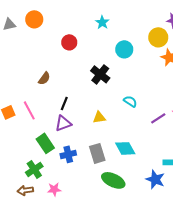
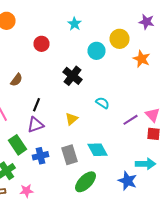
yellow circle: (158, 37) -> (120, 39), moved
yellow triangle: (99, 117) -> (72, 119), turned -32
green ellipse: (113, 180) -> (86, 182), turned -70

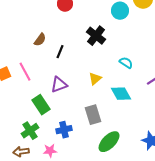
black line: (36, 105) -> (60, 52), moved
cyan diamond: (98, 150) -> (121, 94), moved
blue cross: (40, 156) -> (64, 130), moved

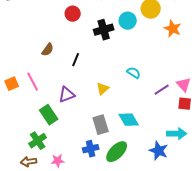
black cross: (96, 36) -> (104, 30), moved, turned 36
black line: (60, 52) -> (76, 60), moved
cyan diamond: (121, 94) -> (129, 120), moved
blue cross: (64, 130) -> (91, 149), moved

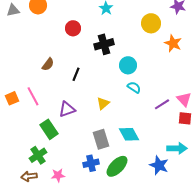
cyan circle: (128, 21) -> (128, 65), moved

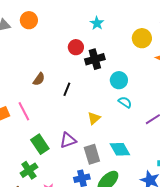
red circle: (73, 28) -> (76, 47), moved
purple triangle: (67, 109) -> (68, 140), moved

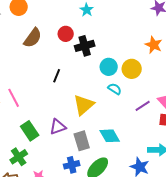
yellow circle: (142, 38) -> (132, 69), moved
brown semicircle: (39, 79) -> (33, 38), moved, size x1.5
yellow triangle: (94, 118) -> (84, 105), size x1.6

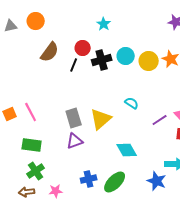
cyan circle: (109, 67) -> (126, 56), moved
yellow circle: (132, 69) -> (149, 61), moved
black line: (57, 76) -> (74, 65), moved
green rectangle: (30, 131) -> (32, 145), moved, turned -48
gray rectangle: (82, 141) -> (74, 118), moved

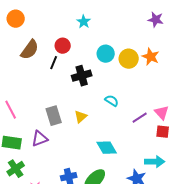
black cross: (102, 60) -> (82, 76), moved
yellow triangle: (101, 119) -> (81, 117), size x0.6
purple triangle: (75, 141) -> (40, 139), moved

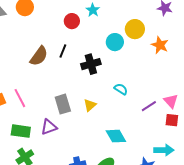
red circle: (63, 46) -> (72, 21), moved
brown semicircle: (30, 50) -> (39, 56), moved
yellow circle: (129, 59) -> (135, 29), moved

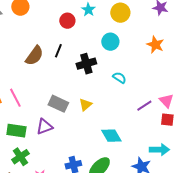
yellow circle: (135, 29) -> (120, 13), moved
cyan semicircle: (121, 89) -> (119, 78), moved
gray rectangle: (63, 104) -> (58, 104), turned -48

